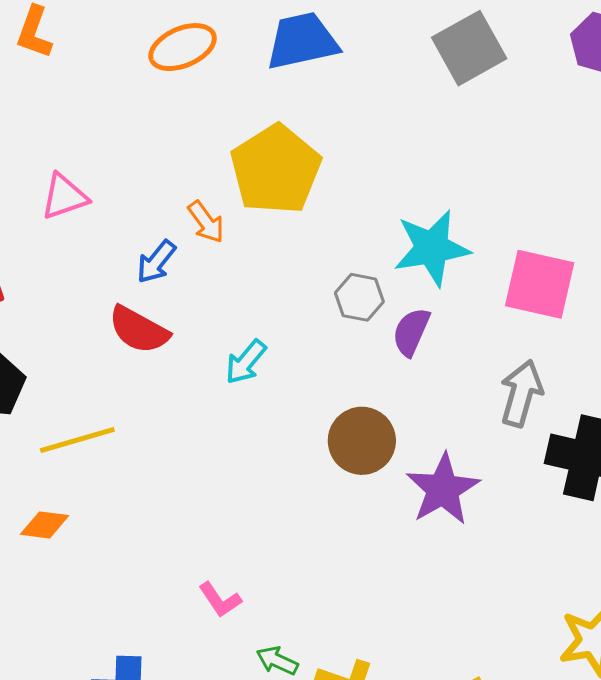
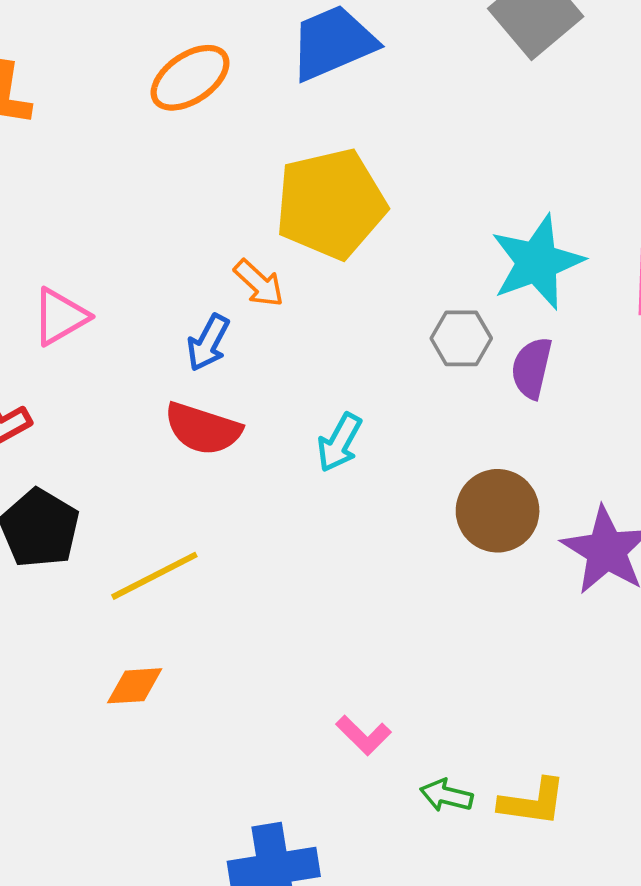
yellow pentagon: (276, 169) -> (331, 204), turned 30
pink triangle: (64, 197) -> (60, 317), moved

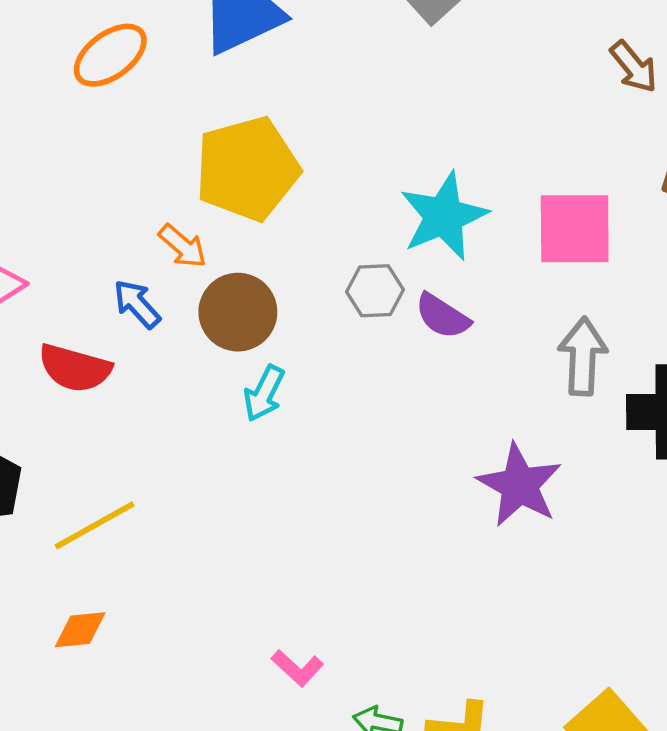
blue arrow: (208, 343) -> (137, 304), turned 112
purple semicircle: (532, 368) -> (442, 316), turned -68
red semicircle: (203, 429) -> (75, 368), moved
brown circle: (498, 511) -> (238, 312), moved

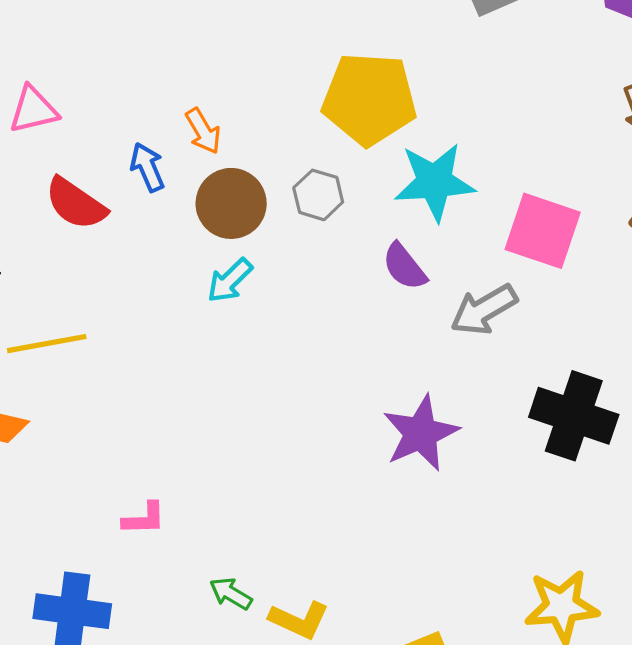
yellow pentagon: (247, 169) -> (369, 99), moved
gray hexagon: (375, 291) -> (318, 195), moved
gray arrow: (583, 356) -> (484, 310), moved, turned -142
pink L-shape: (297, 668) -> (144, 519), moved, turned -63

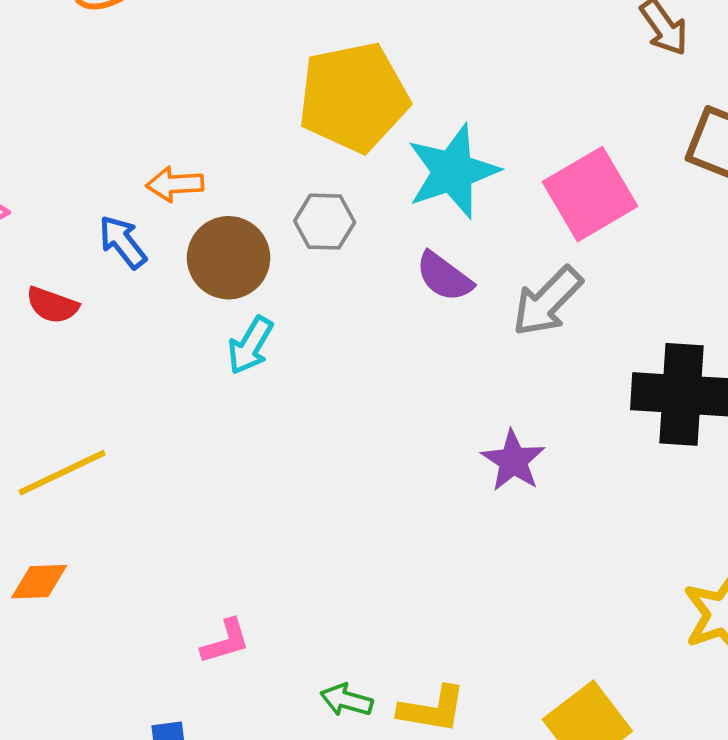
orange arrow: (203, 131) -> (175, 184), turned 132
red semicircle: (76, 204) -> (52, 305), size x0.7
pink square: (543, 231) -> (590, 194), turned -34
purple star: (421, 433) -> (513, 461), size x0.7

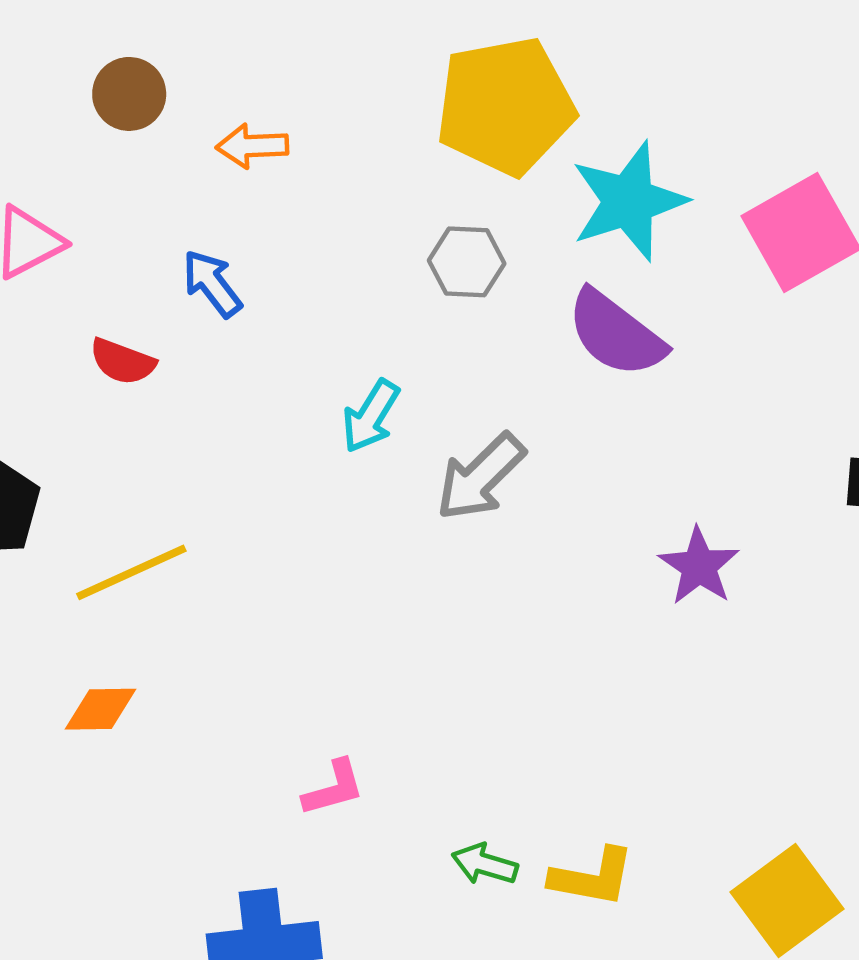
orange arrow: (175, 184) -> (252, 146), moved
brown circle: (229, 258) -> (129, 94), moved, size x0.7
purple semicircle: (444, 277) -> (616, 334), size x1.4
gray arrow: (547, 301) -> (480, 477), moved

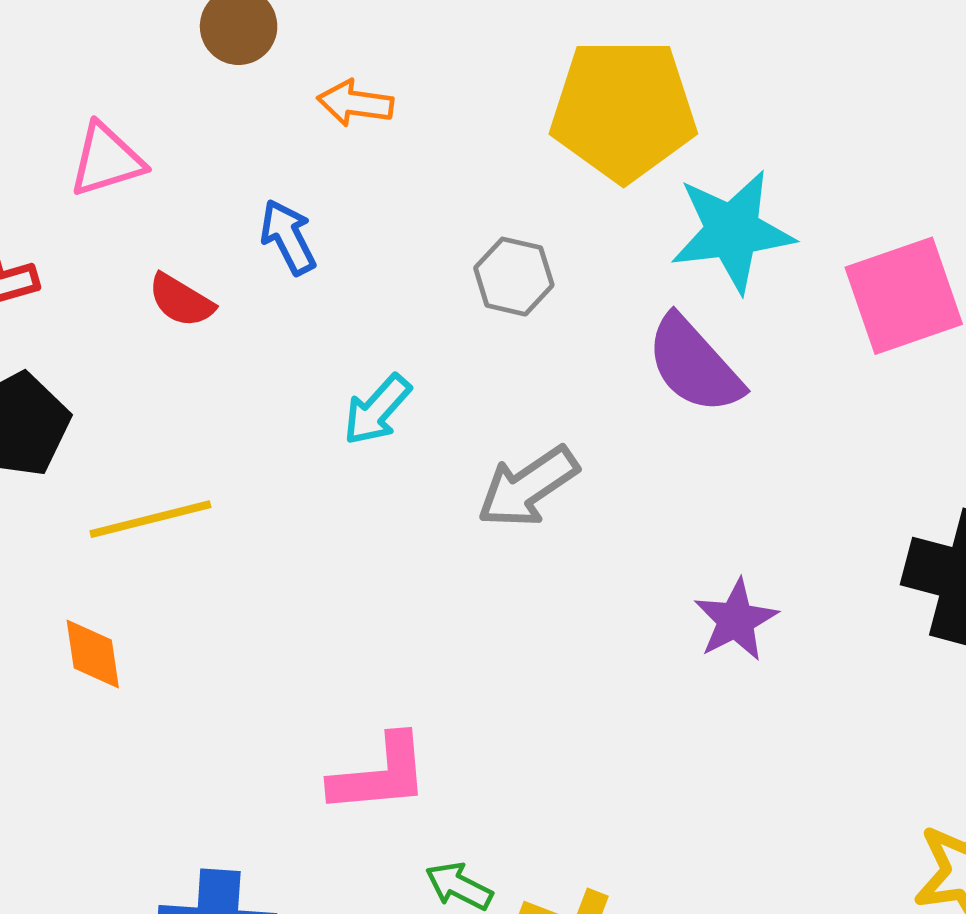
gray hexagon: (467, 262) -> (514, 277), moved
cyan arrow: (371, 416) -> (377, 410), moved
orange diamond: (100, 709) -> (93, 654), turned 72
pink L-shape: (334, 788) -> (380, 774), moved, size x1.5

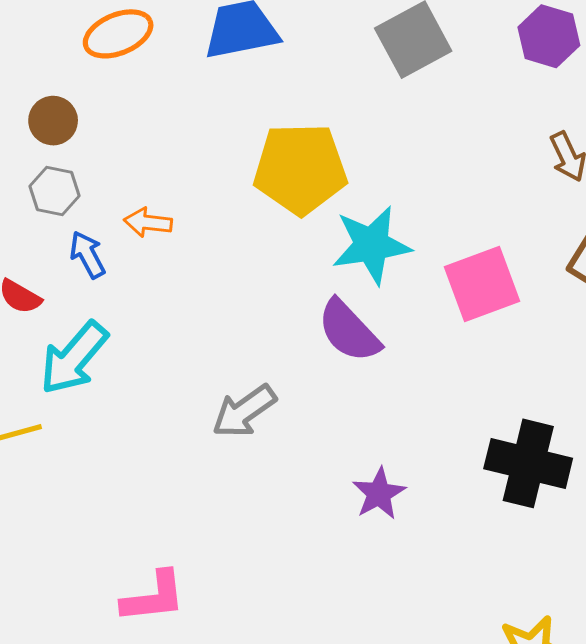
orange arrow: (355, 103) -> (148, 222), moved
gray hexagon: (514, 277) -> (55, 191), moved
cyan arrow: (377, 410) -> (74, 358), moved, size x1.6

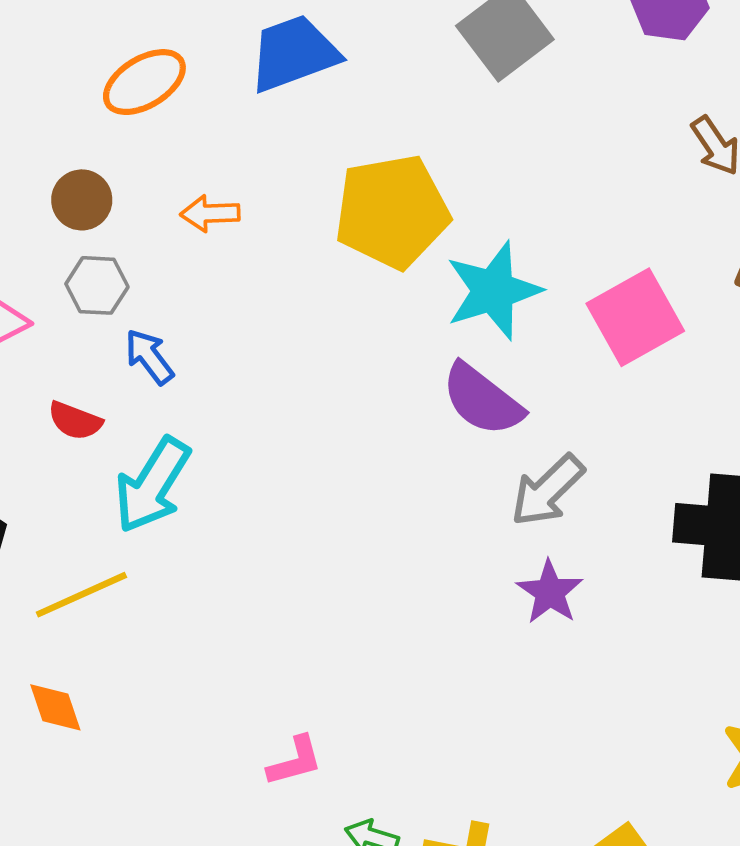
orange arrow: (148, 222) -> (210, 213), moved
gray arrow: (244, 411) -> (547, 490), moved
pink L-shape: (153, 597) -> (295, 761), size x0.7

